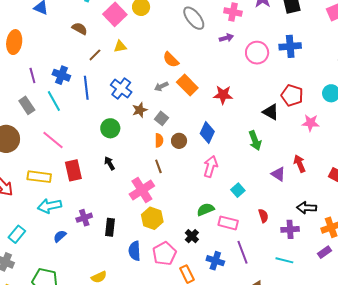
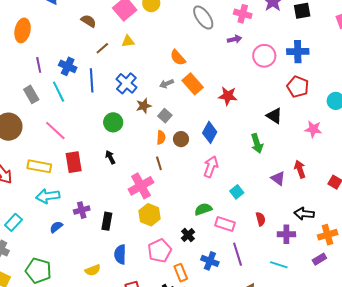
red pentagon: (292, 95) -> (298, 87), moved
blue semicircle: (135, 251) -> (120, 254), moved

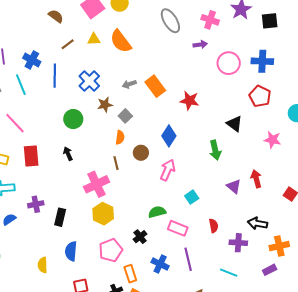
orange semicircle: (178, 58) -> (121, 41), moved, size x1.4
brown circle: (181, 139) -> (141, 153), moved
yellow semicircle: (93, 270) -> (43, 265), turned 105

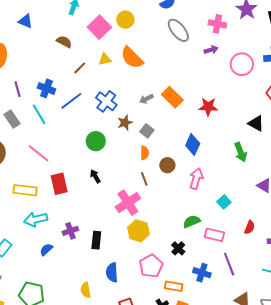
blue line: (55, 76) -> (71, 101), turned 60
red semicircle: (214, 226) -> (250, 227), turned 40
orange rectangle: (130, 274) -> (174, 286), turned -54

